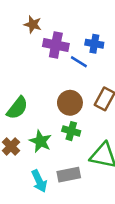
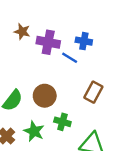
brown star: (33, 24) -> (22, 32), moved
brown circle: (70, 103) -> (45, 96), moved

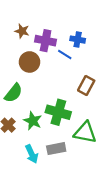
brown circle: (45, 96) -> (30, 62), moved
green cross: (62, 122) -> (58, 112), size x1.6

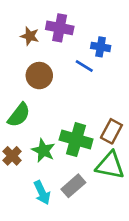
purple cross: (46, 41) -> (60, 28), moved
brown rectangle: (86, 86) -> (111, 131), moved
gray rectangle: (56, 149) -> (73, 186), turned -30

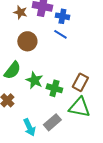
blue cross: (101, 47) -> (62, 16), moved
green cross: (76, 140) -> (54, 88), size x0.7
green star: (43, 150) -> (34, 80), moved

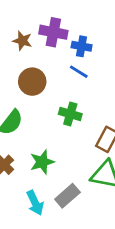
green star: (34, 80) -> (42, 162), moved, turned 30
green cross: (54, 88) -> (70, 114), moved

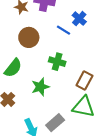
blue cross: (82, 46) -> (79, 19), moved, turned 32
green star: (42, 162) -> (40, 87), moved

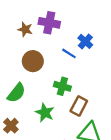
brown rectangle: (84, 81) -> (79, 106), moved
green star: (40, 87) -> (45, 113), turned -30

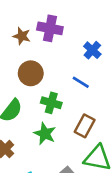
blue line: (69, 53) -> (81, 82), moved
green cross: (62, 86) -> (51, 103), moved

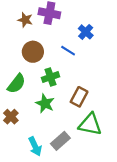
blue line: (81, 82) -> (68, 51), moved
green cross: (51, 103) -> (50, 77), turned -35

